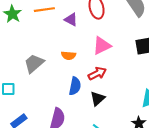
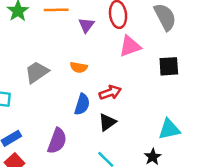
purple triangle: (71, 20) -> (86, 25), turned 32
pink triangle: (102, 46) -> (130, 46), moved

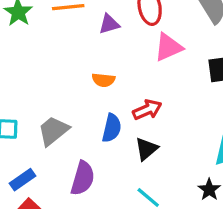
purple triangle: (86, 25) -> (109, 24), turned 42
gray trapezoid: (37, 72) -> (53, 131), moved

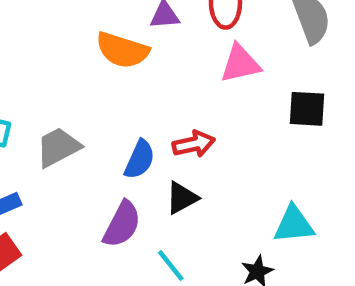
orange semicircle: (103, 80) -> (122, 50), moved, size x1.6
purple semicircle: (83, 178) -> (122, 224), moved

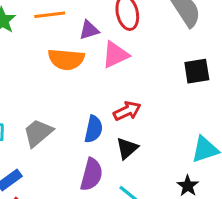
pink triangle: (240, 64) -> (115, 55), moved

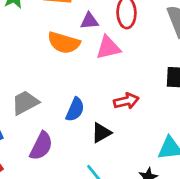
red arrow: (127, 111) -> (126, 101), moved
purple semicircle: (91, 174) -> (41, 146), moved

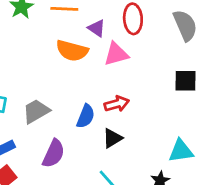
purple triangle: (89, 21) -> (97, 28), turned 42
red arrow: (126, 101) -> (117, 104), moved

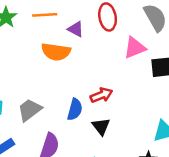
pink triangle: (116, 54) -> (135, 48), moved
black triangle: (112, 138) -> (101, 126), turned -30

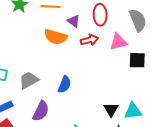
red arrow: (101, 95) -> (89, 40), moved
black triangle: (101, 126) -> (111, 110), moved

